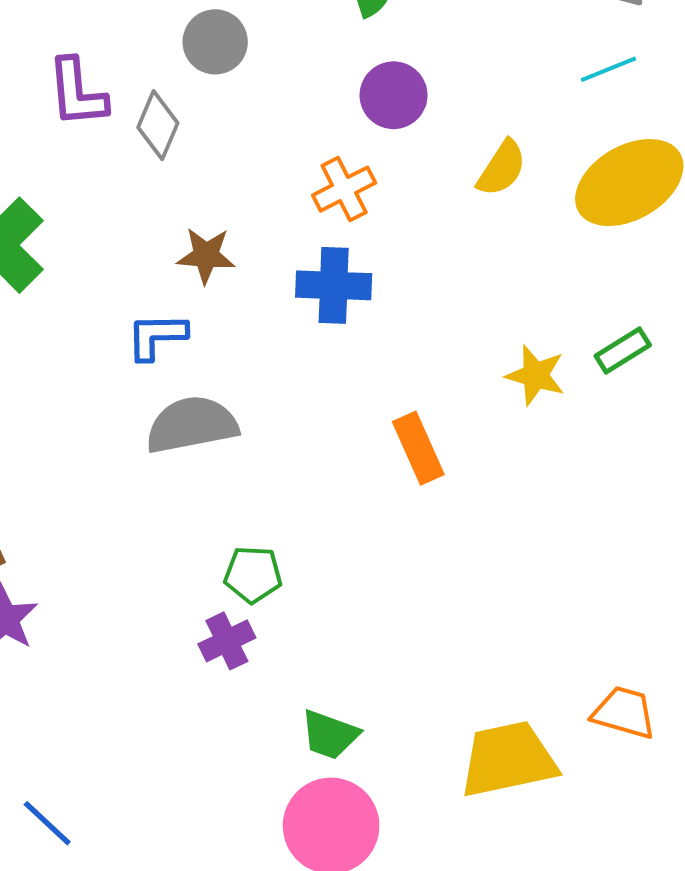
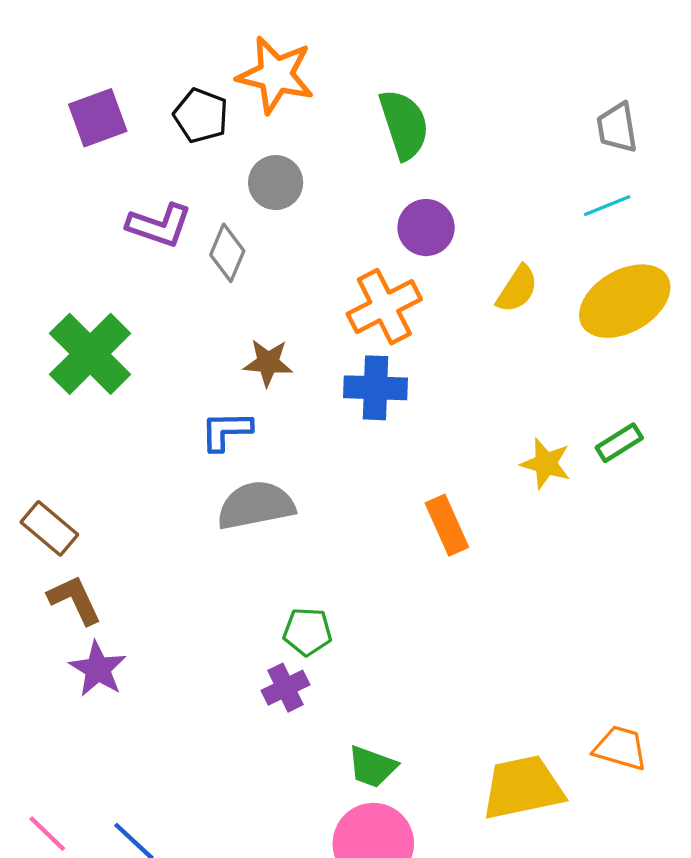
purple L-shape: (77, 93) -> (159, 225), turned -66
orange cross: (344, 189) -> (384, 307), size x1.4

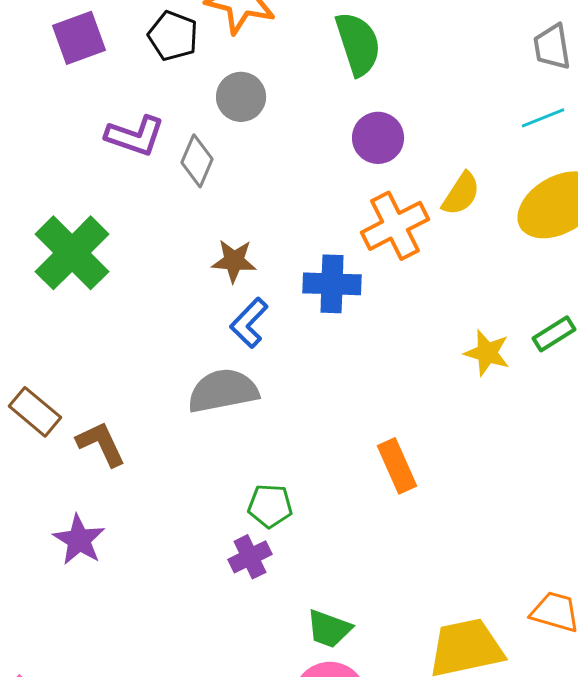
orange cross: (384, 307) -> (395, 226), moved
blue L-shape: (226, 431) -> (249, 323), moved, turned -45
orange rectangle: (447, 525) -> (397, 466), moved
brown L-shape: (75, 600) -> (101, 444), moved

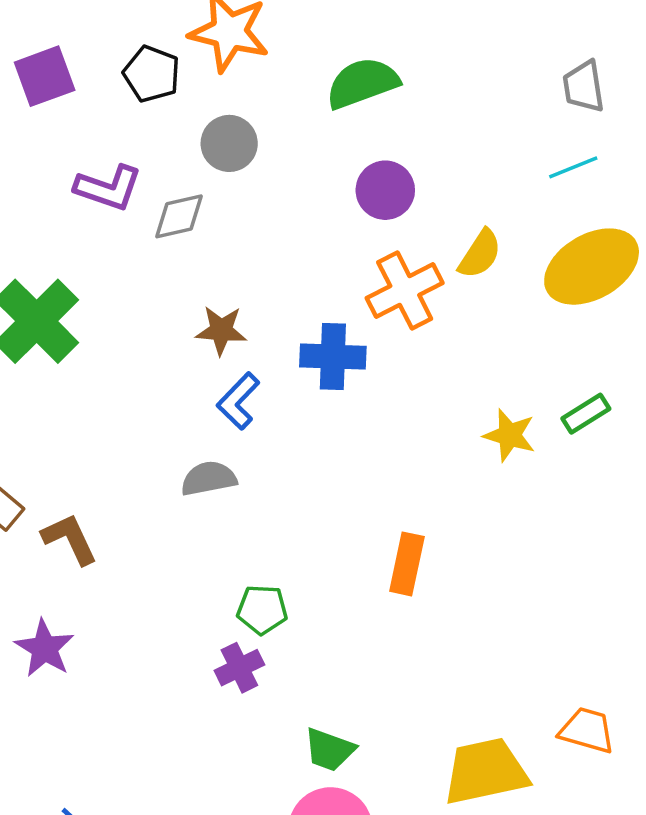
green semicircle: (358, 44) -> (362, 83), turned -92
gray diamond: (197, 161) -> (179, 216), turned 54
gray semicircle: (223, 391) -> (209, 478), size x0.7
orange rectangle: (397, 466) -> (407, 564), turned 36

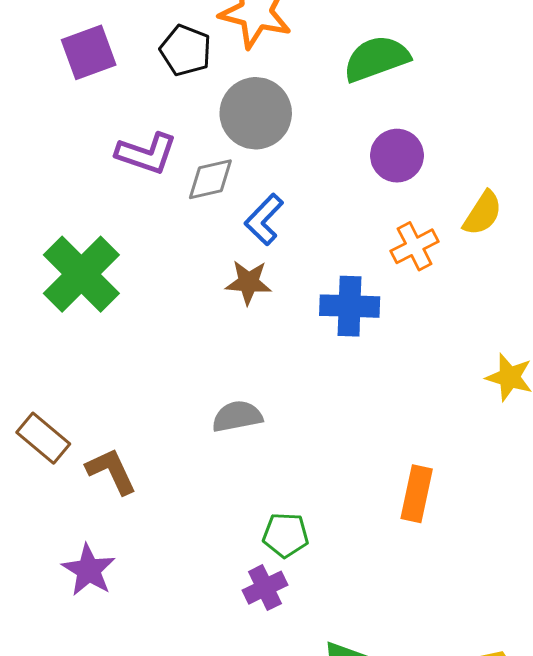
gray circle: (229, 143) -> (256, 113), size x1.4
orange cross: (405, 290) -> (415, 246), size x0.7
blue L-shape: (238, 401) -> (264, 219), moved

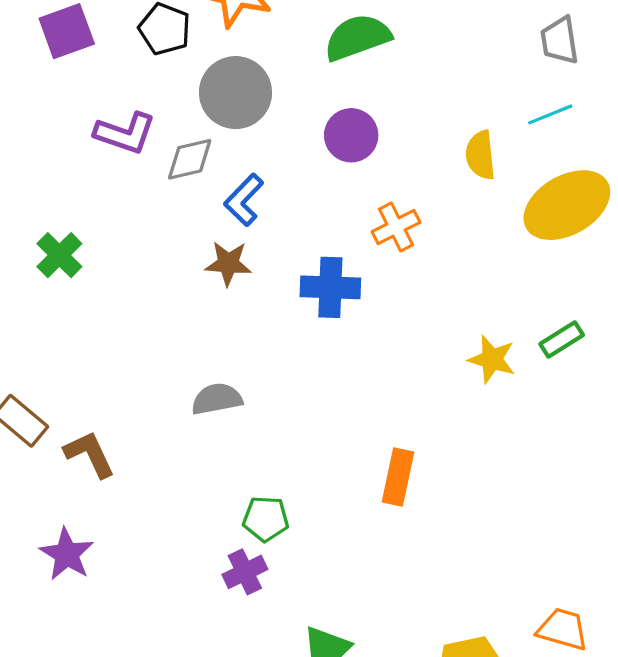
purple circle: (397, 156) -> (351, 135), moved
yellow semicircle: (483, 213) -> (480, 155), moved, turned 141
green cross: (81, 274) -> (59, 255), size x0.6

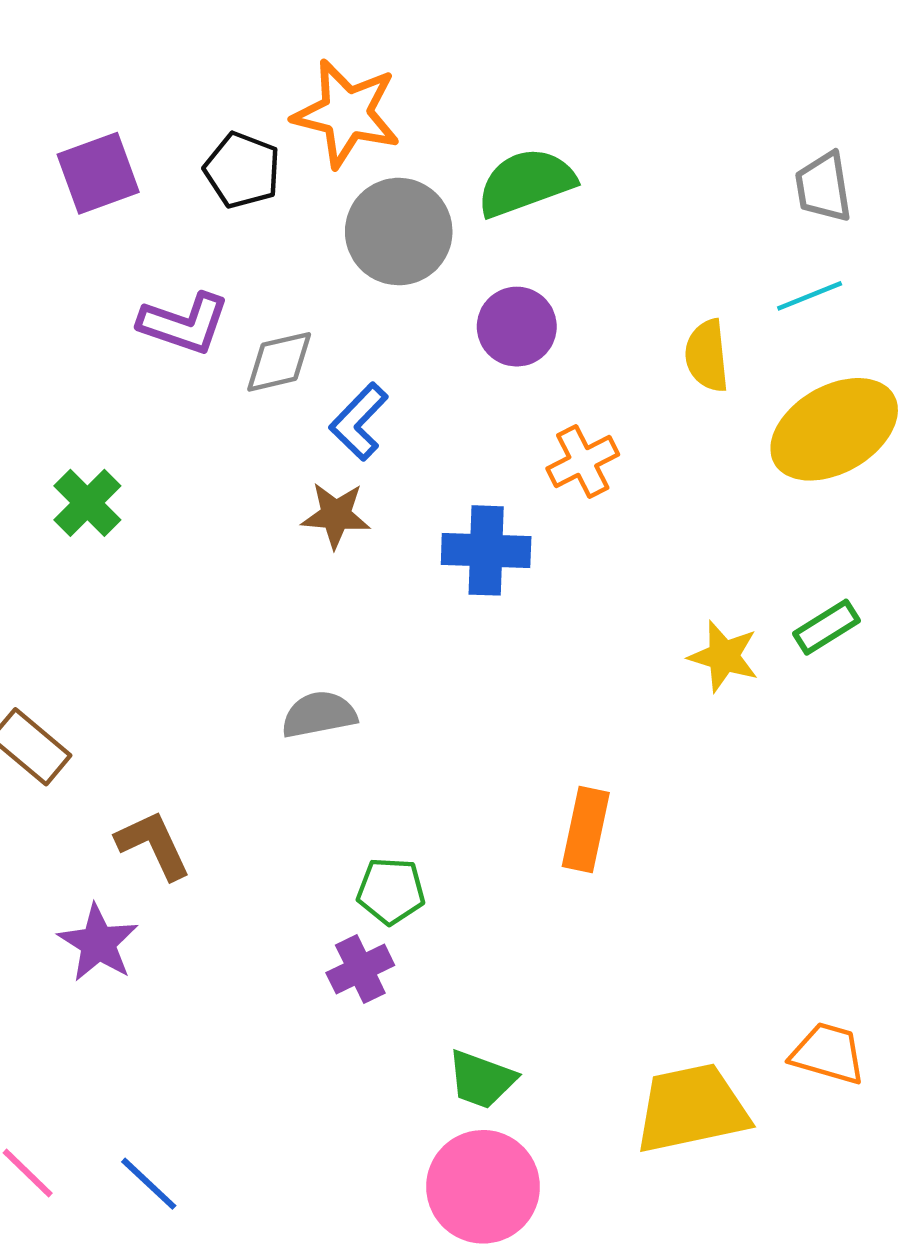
gray circle: (236, 93) -> (399, 232), moved
brown L-shape: (90, 454) -> (153, 845), moved

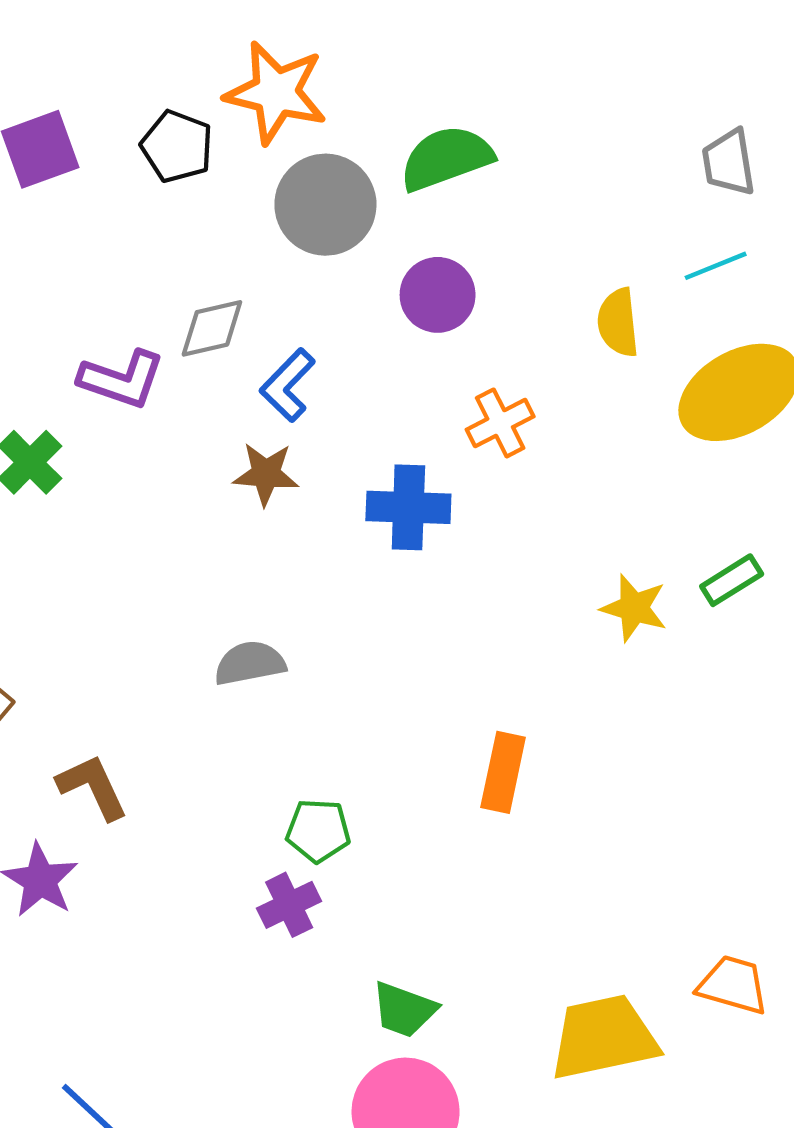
purple L-shape: (184, 324) -> (122, 379), moved

